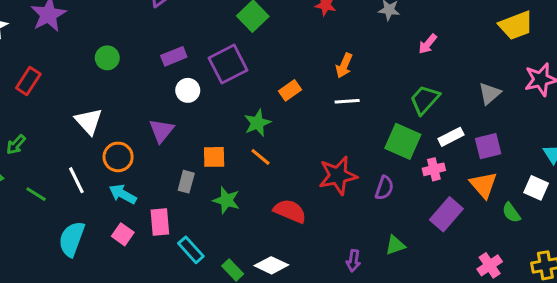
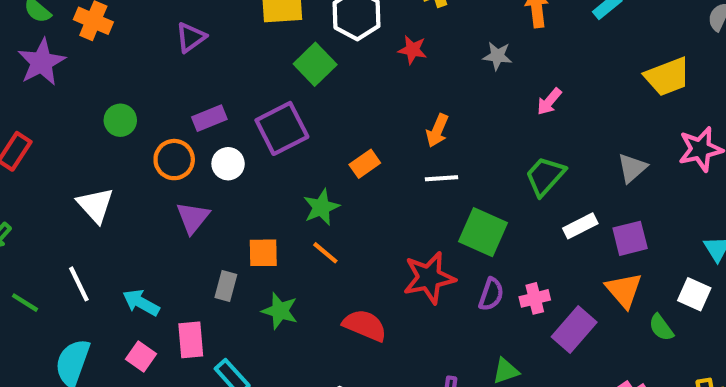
green square: (403, 141) -> (483, 232), moved
orange circle: (118, 157) -> (174, 160), moved
pink cross: (434, 169) -> (535, 298), moved

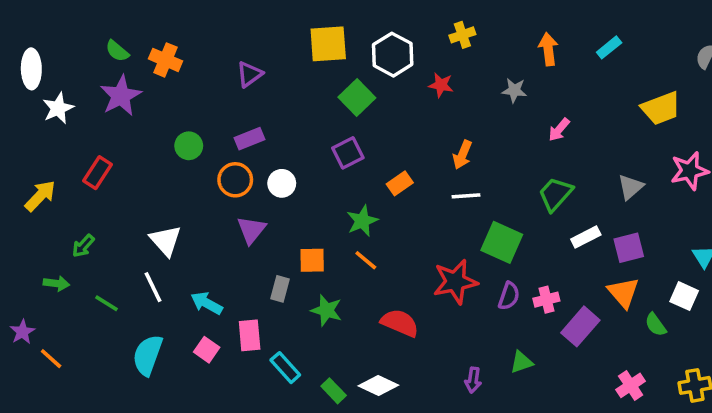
purple rectangle: (209, 118) -> (250, 139), moved
purple square: (282, 128) -> (348, 153), moved, size x0.7
white triangle: (95, 205) -> (165, 241), moved

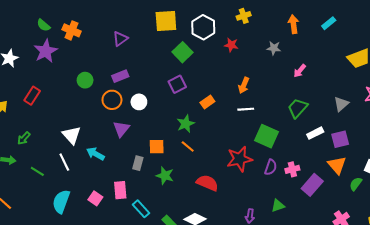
cyan arrow: (207, 303) -> (95, 154), moved
green semicircle: (656, 325) -> (356, 184), turned 72

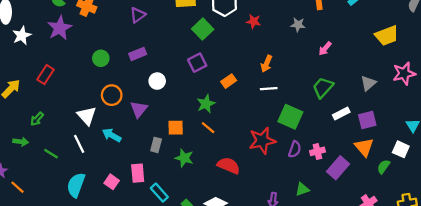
orange circle: (112, 100) -> (112, 95), moved

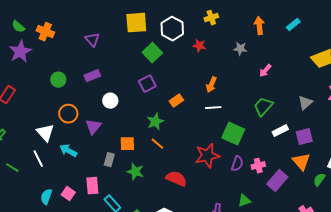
purple triangle: (138, 15) -> (92, 40), turned -35
cyan semicircle: (76, 185) -> (46, 197), moved, size x0.7

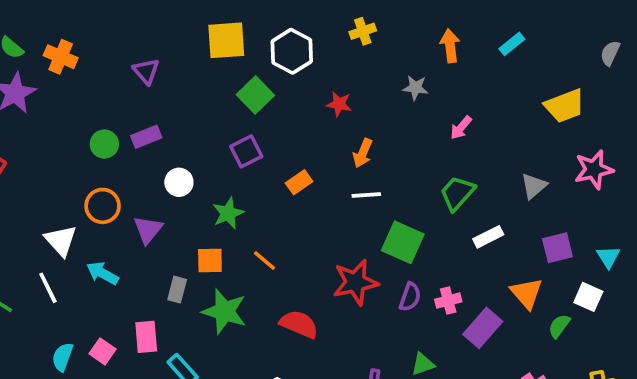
red star: (199, 46) -> (339, 104), moved
green circle: (58, 80) -> (104, 144), moved
green star: (155, 122) -> (228, 213), moved
purple square: (304, 137) -> (557, 248), moved
green star: (135, 172) -> (224, 311), size x1.4

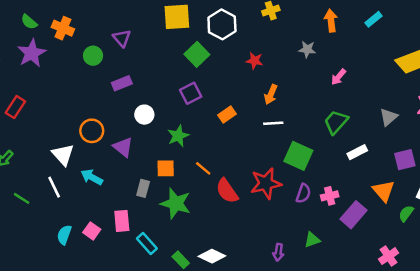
green circle: (104, 144) -> (93, 56), moved
purple triangle: (148, 230) -> (123, 147), turned -30
red semicircle: (299, 324) -> (227, 191), moved, turned -148

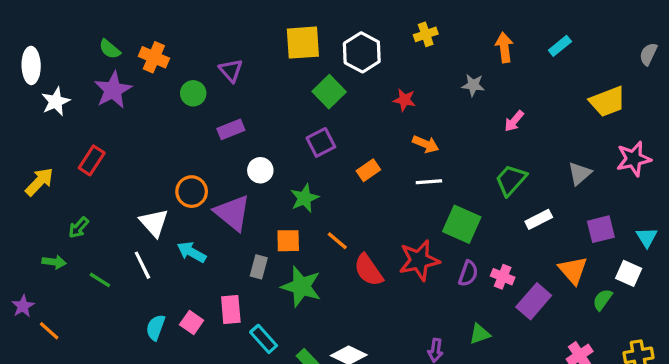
orange arrow: (271, 94) -> (426, 144), turned -90
purple triangle: (123, 147) -> (232, 213), size x1.4
pink cross: (330, 196) -> (503, 277), turned 36

